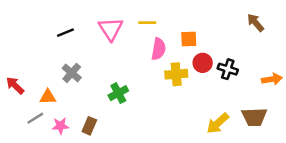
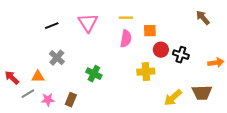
yellow line: (147, 23) -> (126, 18), moved
yellow cross: (176, 74) -> (146, 72), moved
red arrow: (15, 85) -> (12, 78), moved
green cross: (118, 93) -> (94, 74), turned -35

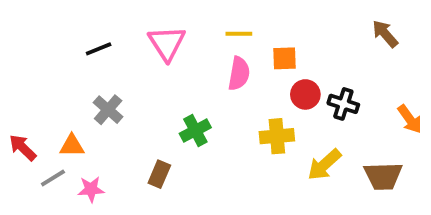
orange arrow: (216, 63) -> (410, 119), turned 63
green cross: (94, 74) -> (195, 130), moved, turned 35
yellow arrow: (173, 98) -> (324, 165), moved
brown rectangle: (71, 100) -> (159, 174), moved

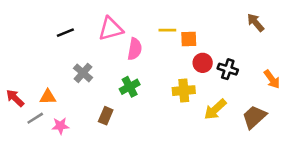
yellow line: (239, 34) -> (167, 30), moved
pink triangle: (167, 43) -> (111, 29), turned 48
pink semicircle: (239, 74) -> (135, 49), moved
gray cross: (108, 110) -> (83, 73), moved
brown trapezoid: (383, 176) -> (254, 117), turned 140

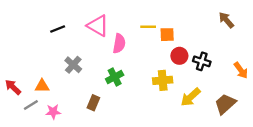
pink triangle: (111, 29) -> (98, 26), turned 45

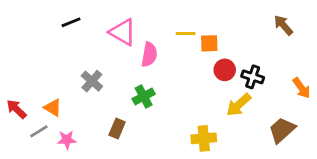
black line: (58, 29) -> (71, 22), moved
yellow cross: (163, 80) -> (204, 138), moved
orange triangle: (42, 86) -> (53, 108), turned 32
yellow arrow: (191, 97) -> (239, 105), moved

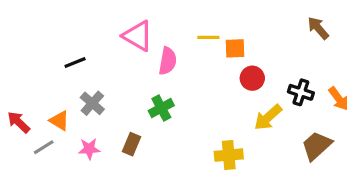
black line: (71, 22) -> (75, 63), moved
black cross: (253, 77) -> (301, 92), moved
gray cross: (92, 81) -> (92, 103), moved
pink star: (67, 140) -> (89, 149), moved

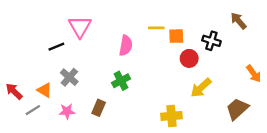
pink triangle: (138, 36) -> (80, 27), moved, turned 30
black cross: (301, 92) -> (211, 41), moved

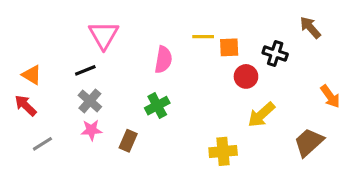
black line: (56, 47) -> (85, 70), moved
orange triangle: (45, 90) -> (32, 75), moved
red arrow: (14, 91) -> (26, 106), moved
pink star: (67, 111) -> (91, 130), moved

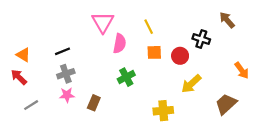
pink triangle: (104, 35) -> (103, 22), moved
yellow line: (203, 37) -> (149, 27), turned 64
orange square: (229, 47) -> (154, 52), moved
gray cross: (90, 101) -> (66, 74), turned 30
green cross: (157, 106) -> (126, 77), moved

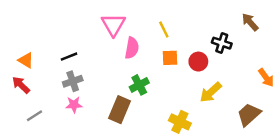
brown rectangle: (94, 103) -> (119, 110), moved, size x1.5
yellow cross: (163, 111) -> (180, 122), turned 30

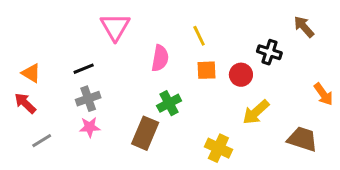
pink triangle: (113, 25) -> (115, 27), moved
brown trapezoid: (249, 114) -> (302, 139), turned 60

